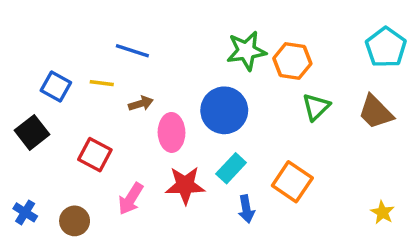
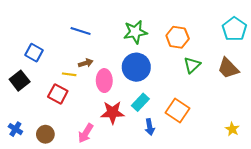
green star: (246, 51) -> (135, 32), moved
yellow line: (102, 83) -> (69, 74), moved
pink arrow: (131, 199) -> (86, 133), moved

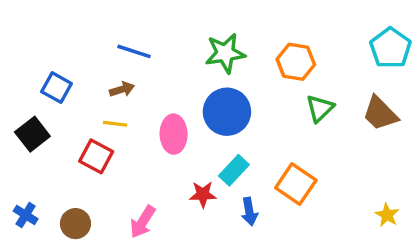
brown arrow: (86, 63) -> (122, 89), moved
red star: (113, 113) -> (203, 194), moved, size x0.7

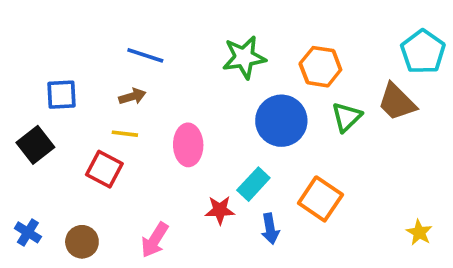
blue square: (57, 88) -> (61, 95), turned -32
blue circle: (227, 112) -> (281, 121), moved
brown trapezoid: (380, 113) -> (397, 102), moved

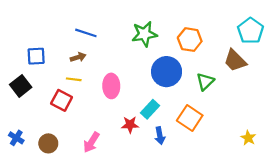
green triangle: (347, 117) -> (205, 82), moved

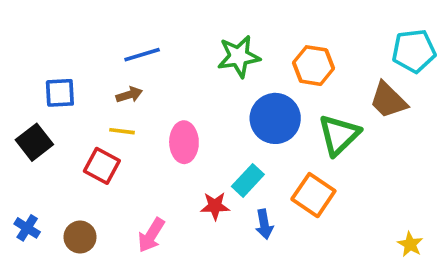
cyan pentagon: (250, 31) -> (414, 51), turned 30
blue line: (86, 33) -> (142, 55), turned -35
green triangle: (205, 82) -> (339, 135), size x1.4
yellow star: (248, 138) -> (410, 244), moved

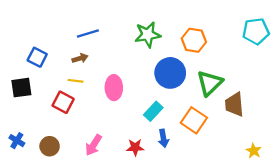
blue square: (60, 93) -> (37, 57), turned 30
brown trapezoid: (388, 100) -> (234, 105), moved, turned 40
black square: (34, 142) -> (21, 88), turned 30
red star: (215, 206) -> (135, 147), moved

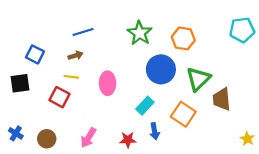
green star: (148, 35) -> (140, 33), turned -30
yellow star: (254, 151) -> (247, 139), moved

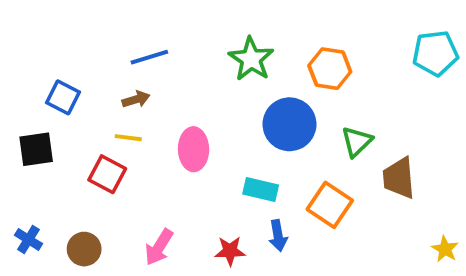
green triangle: (198, 79) -> (357, 142), size x0.7
cyan rectangle: (145, 106) -> (261, 190), turned 60

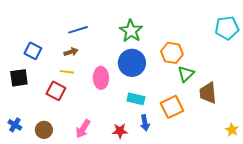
orange hexagon: (330, 69) -> (172, 53), moved
blue circle: (289, 124) -> (132, 63), moved
orange square: (330, 205) -> (172, 107), turned 30

